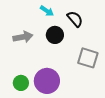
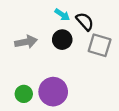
cyan arrow: (47, 11) -> (62, 15), moved
gray square: (88, 58) -> (100, 45), moved

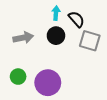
cyan arrow: (62, 15) -> (56, 13), turned -120
green circle: (24, 94) -> (18, 77), moved

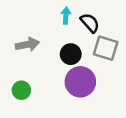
black circle: (56, 36) -> (71, 54), moved
purple circle: (48, 83) -> (80, 82), moved

